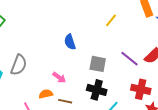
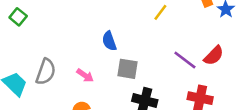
gray square: (98, 64) -> (128, 69), moved
pink arrow: (59, 77) -> (85, 75), moved

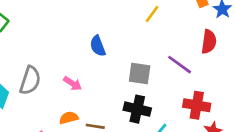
red semicircle: (214, 56) -> (209, 42), moved, turned -35
gray square: (128, 69) -> (140, 74), moved

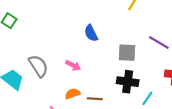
gray semicircle: (30, 80) -> (38, 66), turned -45

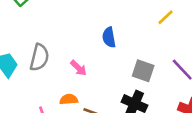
gray semicircle: (38, 66) -> (39, 57), turned 30

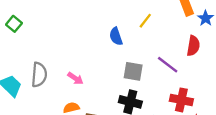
blue semicircle: (109, 37) -> (116, 36), moved

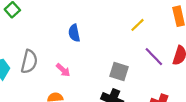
blue semicircle: (116, 36) -> (74, 33), moved
purple line: (168, 65) -> (154, 57), moved

